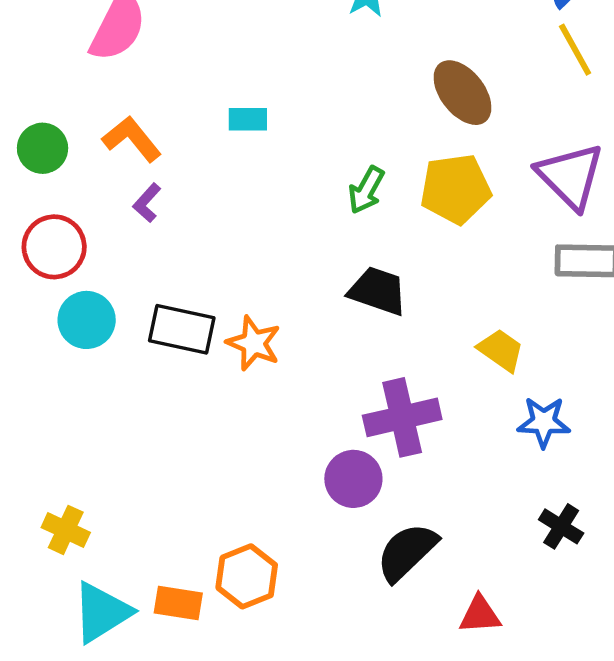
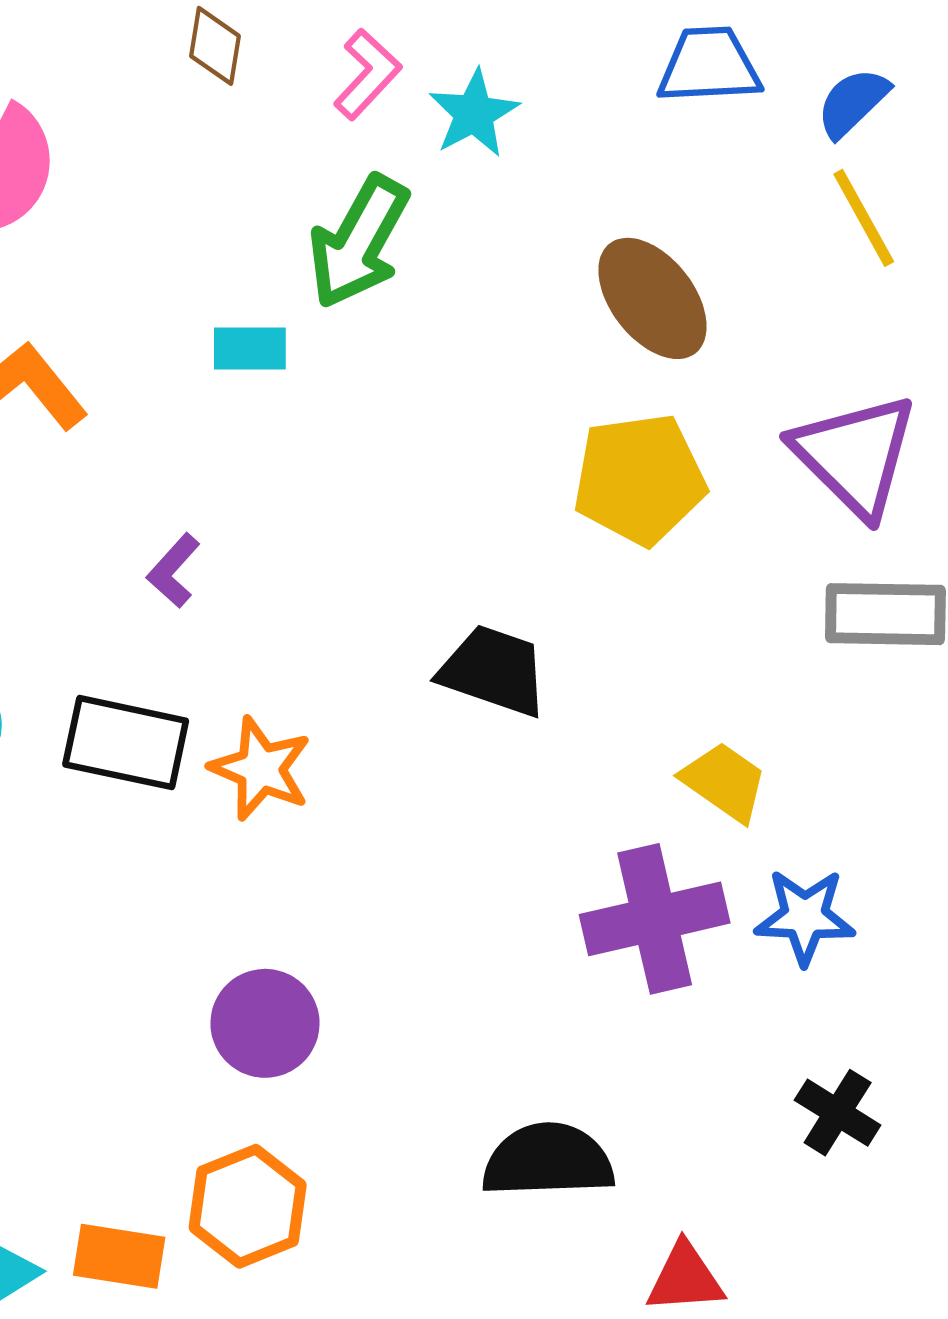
green arrow: (366, 190) -> (359, 242), moved, size x1.5
purple L-shape: (147, 203) -> (174, 571), moved
purple cross: (402, 417) -> (655, 919), moved
purple circle: (353, 479) -> (265, 1023), moved
black semicircle: (407, 552) -> (548, 1160), turned 42

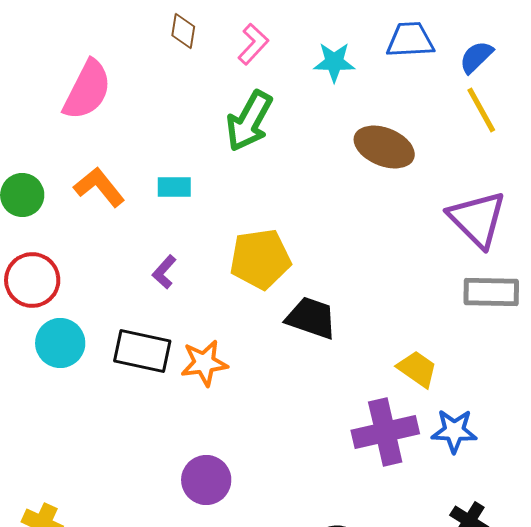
cyan star: (474, 113) -> (334, 62), moved, turned 30
brown ellipse: (652, 298) -> (384, 147), turned -30
cyan rectangle: (250, 349) -> (174, 187), moved
yellow pentagon: (639, 479) -> (260, 259), moved
orange star: (261, 769) -> (204, 363), turned -30

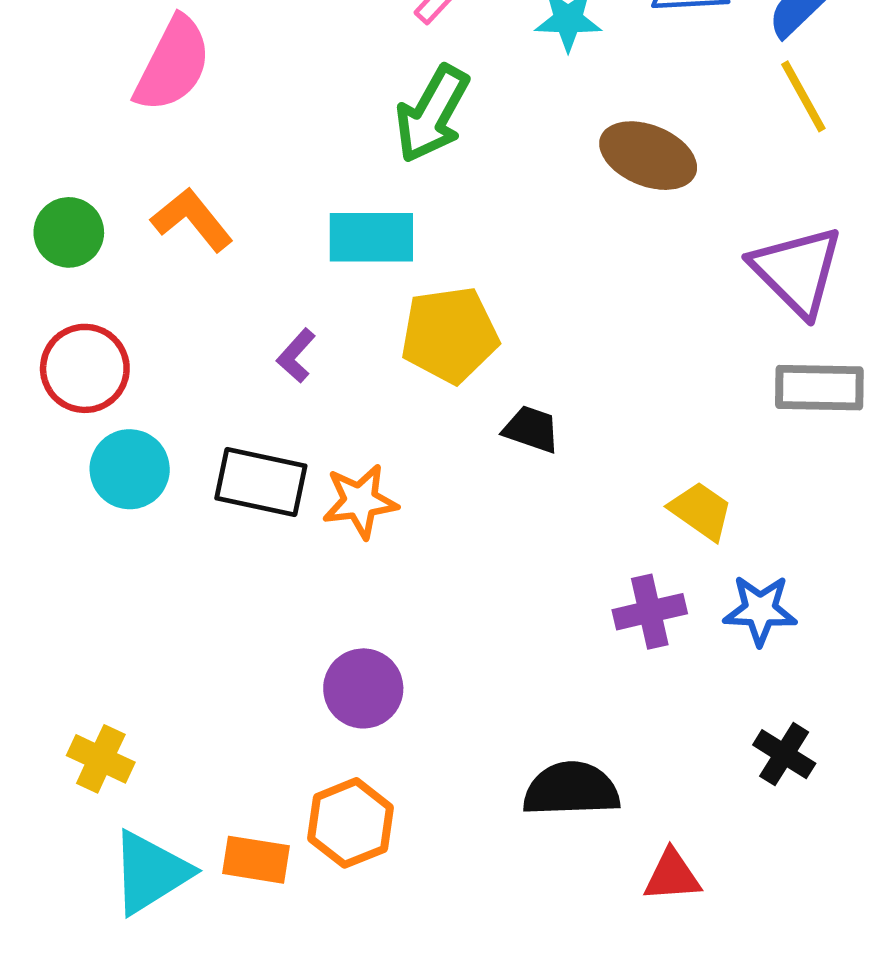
cyan rectangle: (174, 187) -> (371, 237), moved, size x1.6
black trapezoid: (311, 318) -> (531, 429), size x0.7
purple cross: (385, 432) -> (650, 612), size x0.7

